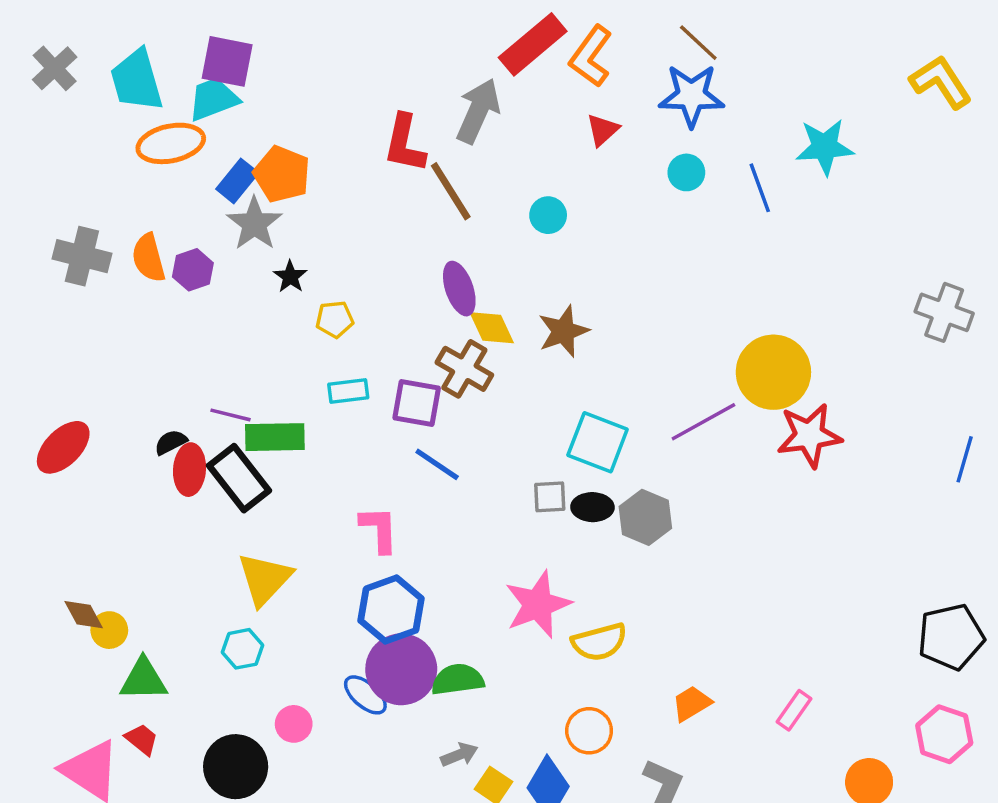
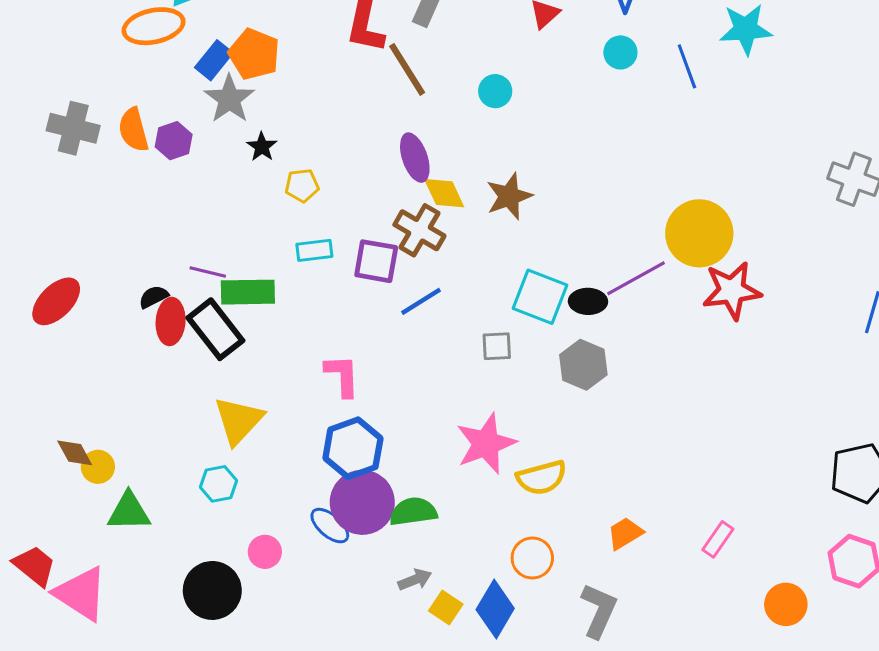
blue line: (437, 464) -> (421, 301), moved, turned -66
black ellipse: (592, 507) -> (588, 301), moved
red trapezoid: (142, 739) -> (35, 566), moved, size x1.4

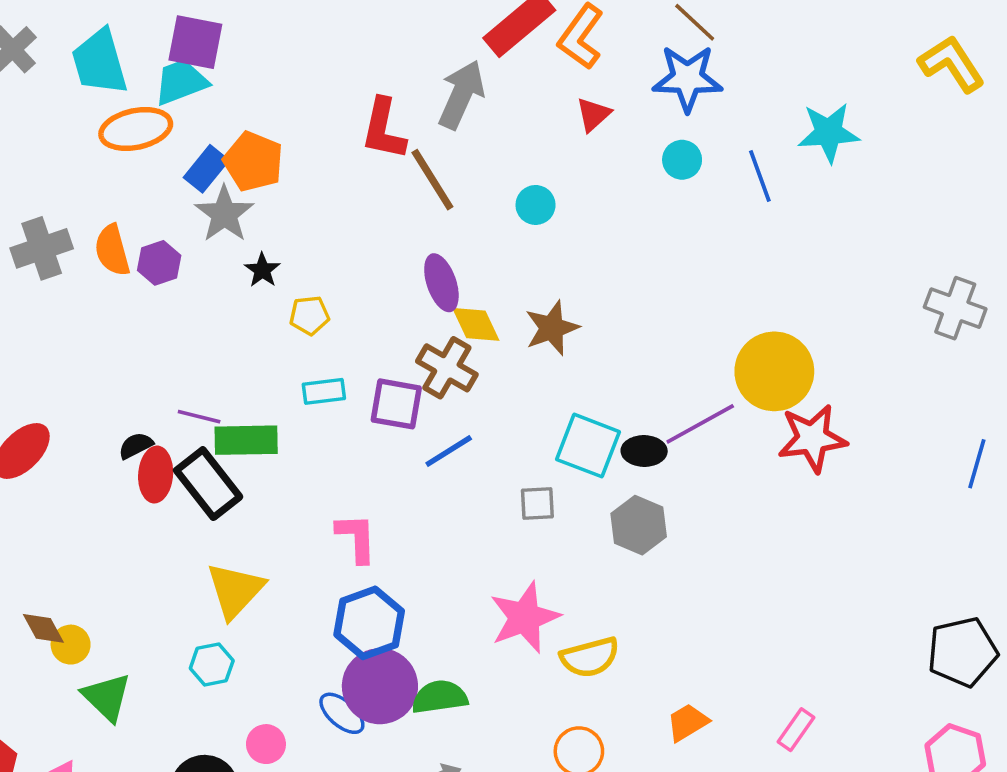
gray cross: (73, 128) -> (42, 248), turned -33
green triangle: (129, 512) -> (107, 697), turned 45

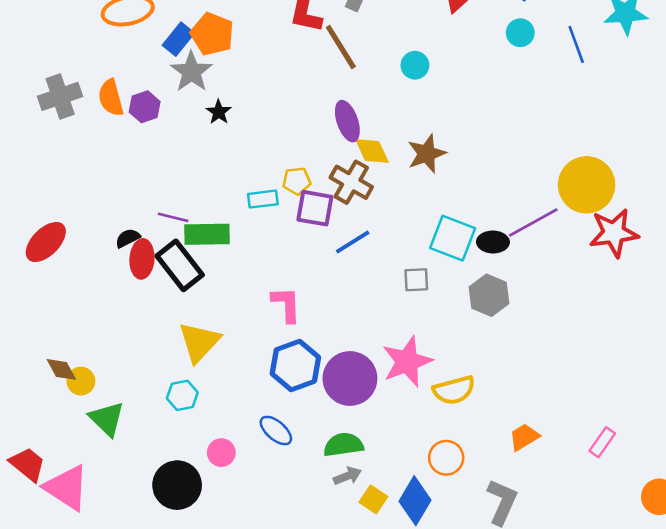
yellow pentagon: (309, 315) -> (297, 181), moved
purple circle: (380, 686) -> (350, 378), moved
green semicircle: (440, 697) -> (343, 445), moved

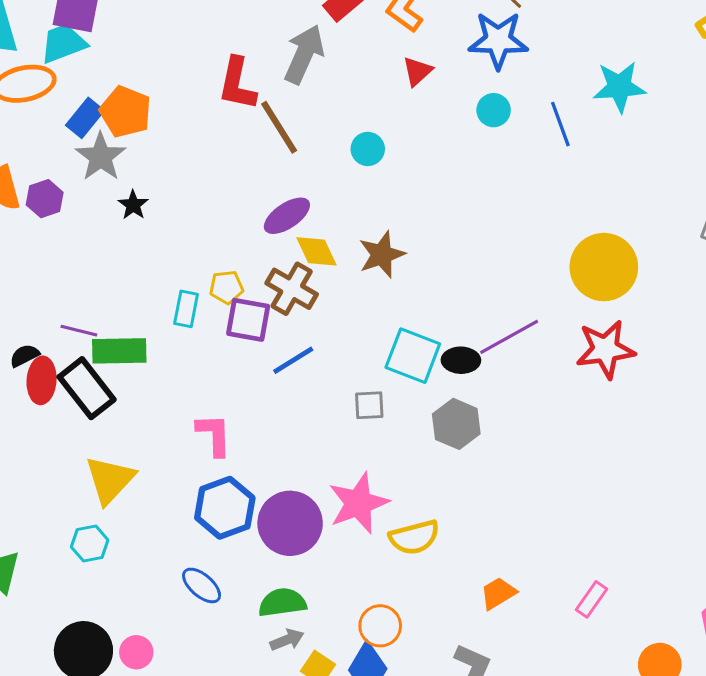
purple ellipse: (347, 121) -> (287, 216), turned 75
yellow circle: (587, 185) -> (604, 267), moved
cyan rectangle: (263, 199) -> (186, 309), turned -72
pink circle: (221, 453) -> (136, 652), moved
orange circle: (446, 458) -> (380, 626), moved

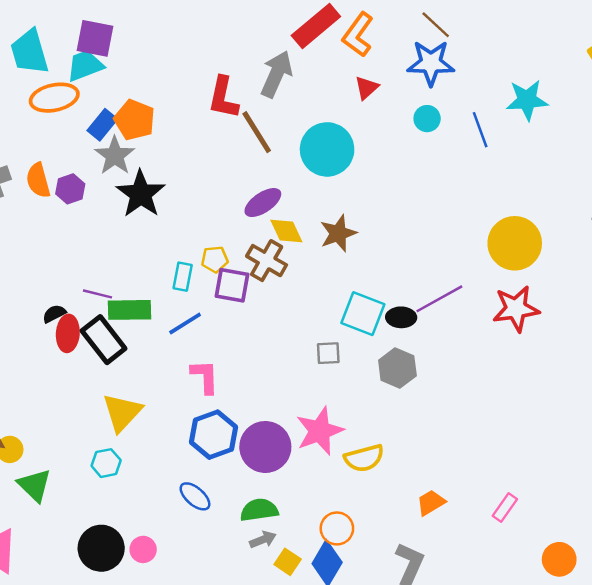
cyan circle: (368, 149) -> (327, 149), size x2.0
black star: (133, 205) -> (141, 194), size x2.0
blue line: (293, 360) -> (185, 324), moved

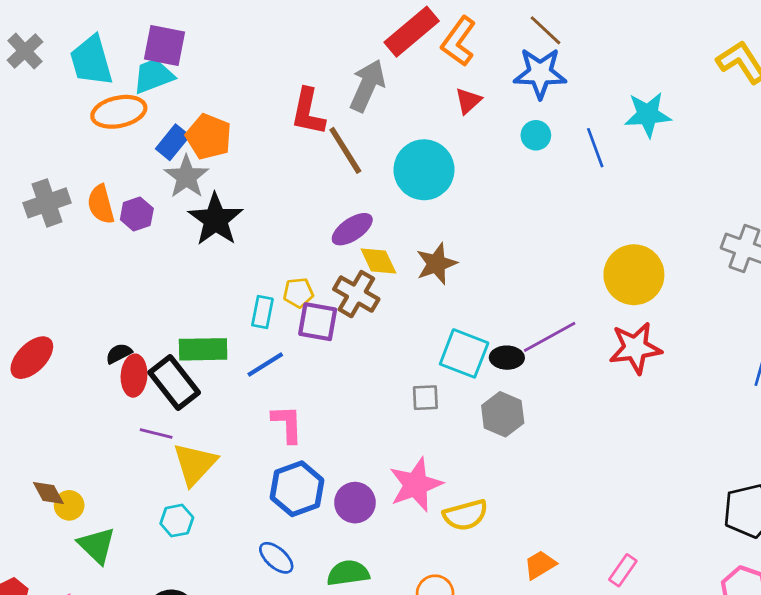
purple line: (97, 294) -> (156, 434), moved
purple circle: (265, 447) -> (355, 503), size x0.7

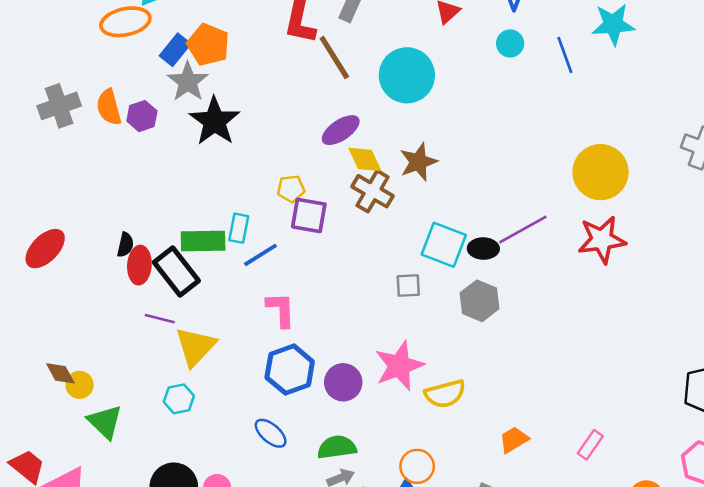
brown cross: (356, 294) -> (373, 191), moved
cyan rectangle: (262, 312) -> (239, 228), moved
black semicircle: (119, 353) -> (125, 245), turned 130

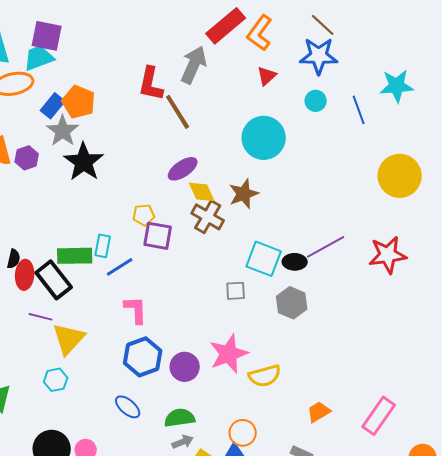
cyan circle: (407, 75) -> (264, 138), moved
yellow circle: (601, 172) -> (400, 176), moved
pink rectangle: (590, 445) -> (379, 416), size x1.6

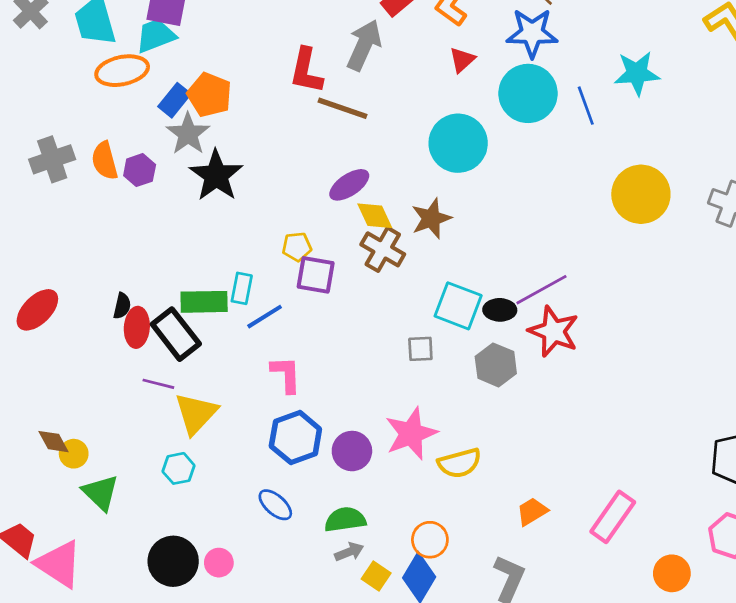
cyan circle: (316, 101) -> (528, 93), size x2.0
brown line: (178, 112) -> (343, 108), turned -39
red star: (388, 255) -> (554, 331), moved, turned 30

